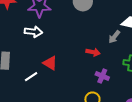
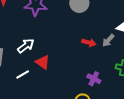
white arrow: (33, 32) -> (26, 46), moved, turned -48
red arrow: (93, 52) -> (89, 43), moved

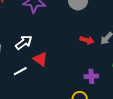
purple cross: (94, 79) -> (91, 76), turned -32

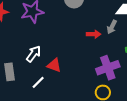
purple cross: (91, 76) -> (108, 68), size x1.6

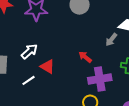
red arrow: (94, 34) -> (85, 57), moved, turned -152

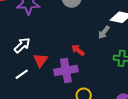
red triangle: (47, 67) -> (40, 60), turned 35
purple cross: (100, 79) -> (66, 70), moved

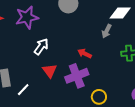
white arrow: (22, 45) -> (41, 47), moved
white line: (22, 74) -> (23, 90), moved

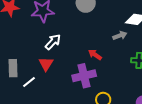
gray arrow: (107, 31) -> (120, 36), turned -144
red triangle: (50, 71) -> (46, 64), moved

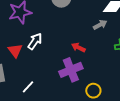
red triangle: (46, 64) -> (15, 51), moved
white line: (29, 82) -> (28, 87), moved

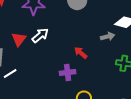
purple cross: (71, 70) -> (68, 72), size x0.7
white line: (28, 87) -> (10, 73), moved

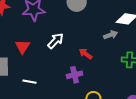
white arrow: (40, 35) -> (56, 41), moved
white line: (10, 73) -> (30, 82), moved, turned 48

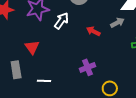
white arrow: (56, 41) -> (61, 21), moved
red arrow: (86, 54) -> (93, 31), moved

